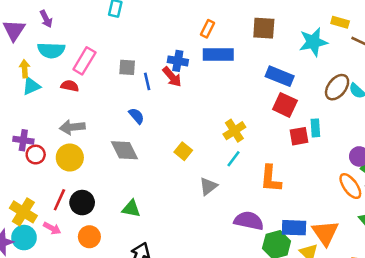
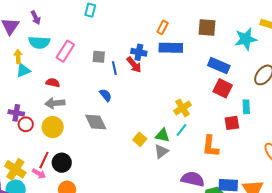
red semicircle: (70, 86) -> (53, 83), moved
red square: (299, 136) -> (232, 123), moved
yellow square: (183, 151) -> (140, 139), moved
green triangle: (131, 209) -> (163, 135), moved
pink arrow: (52, 228) -> (39, 174), moved

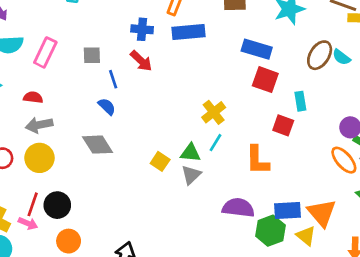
blue cross: (139, 52) -> (142, 29), moved
blue line: (114, 68) -> (113, 79), moved
red square: (232, 123) -> (283, 125), turned 35

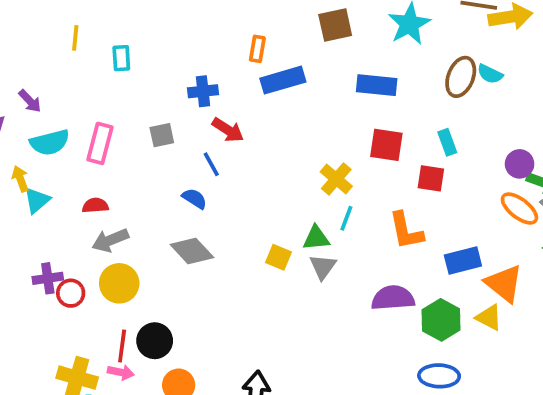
blue cross: (142, 29) -> (203, 91), moved
blue line: (113, 79) -> (211, 164), moved
red square: (265, 80) -> (386, 145), moved
blue rectangle: (288, 211) -> (463, 261), moved

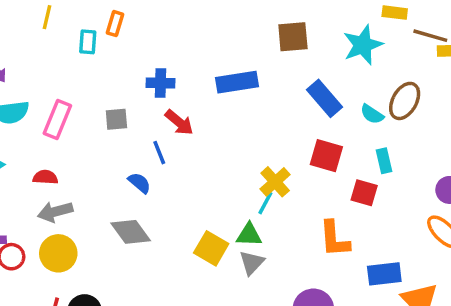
orange rectangle: (257, 49) -> (115, 24), moved
cyan semicircle: (490, 74) -> (372, 114), moved
blue rectangle: (377, 85) -> (325, 98), turned 36
cyan line: (346, 218) -> (265, 203), moved
yellow square: (278, 257) -> (211, 248), size x1.4

